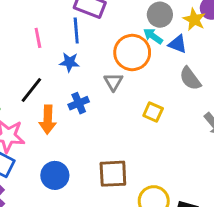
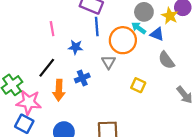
blue line: (76, 31) -> (97, 26), moved

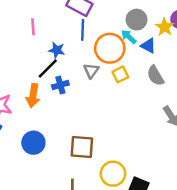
black line: (47, 68) -> (48, 69), moved
yellow square: (138, 85) -> (120, 74), moved, turned 32

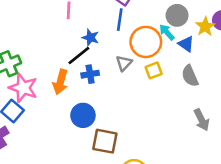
blue circle: (33, 143) -> (83, 115), moved

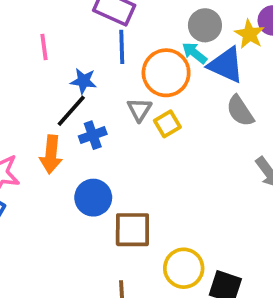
blue triangle: (186, 44) -> (226, 65), size x1.5
yellow square: (154, 70) -> (167, 124), moved

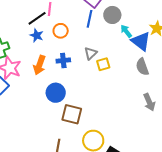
gray circle: (205, 25) -> (112, 15), moved
orange circle: (166, 73) -> (61, 31), moved, size x0.6
blue star: (83, 81) -> (37, 35), moved
black line: (71, 111) -> (37, 18), moved

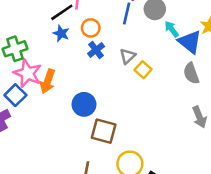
blue cross: (63, 60) -> (96, 50), moved, turned -32
yellow square: (103, 64) -> (143, 70), turned -32
orange arrow: (39, 65) -> (48, 81), moved

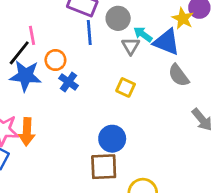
blue star: (61, 33) -> (25, 76), size x1.6
gray triangle: (128, 56) -> (131, 46), moved
blue circle: (84, 104) -> (112, 139), moved

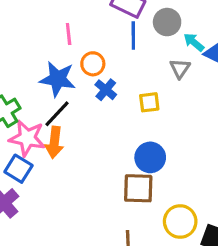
gray triangle: (131, 46) -> (180, 68), moved
black line: (19, 53) -> (57, 114), moved
yellow square: (126, 87) -> (149, 102), moved, turned -36

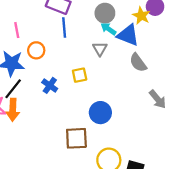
gray circle: (167, 22) -> (105, 13), moved
blue cross: (106, 90) -> (50, 85), moved
blue circle: (150, 157) -> (100, 113), moved

